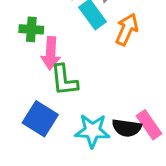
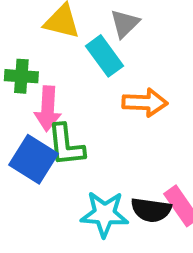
orange arrow: (127, 29) -> (145, 103), moved, turned 68
blue square: (40, 119) -> (34, 159), moved

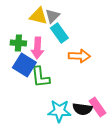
gray triangle: (125, 24) -> (52, 16), moved
pink arrow: (48, 109) -> (37, 48), moved
blue square: (34, 159) -> (24, 65), moved

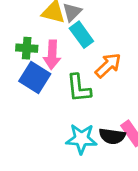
orange arrow: (79, 56) -> (108, 65), turned -45
green L-shape: (40, 77) -> (79, 88), moved

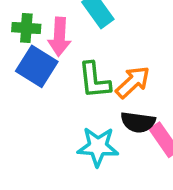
orange arrow: (108, 65) -> (133, 82), moved
black semicircle: (112, 136) -> (138, 122), moved

